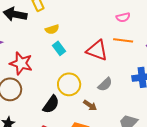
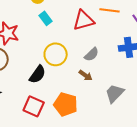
red triangle: (97, 50) -> (84, 20), turned -35
brown arrow: (90, 105) -> (86, 75), moved

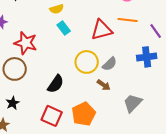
yellow circle: (56, 54) -> (87, 62), moved
orange pentagon: (66, 104) -> (84, 114), turned 30

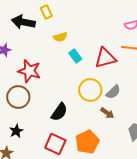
cyan rectangle: (64, 28) -> (75, 56), moved

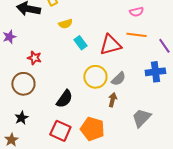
red star: (29, 71) -> (34, 58), size x0.6
brown arrow: (107, 113) -> (112, 100), turned -112
orange pentagon: (87, 142) -> (92, 129), turned -30

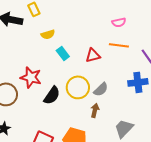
red triangle: (110, 45) -> (93, 55), size x0.7
red star: (34, 58) -> (31, 77), moved, size x1.5
black semicircle: (64, 99) -> (52, 95), moved

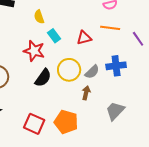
yellow semicircle: (48, 34) -> (39, 17), turned 88
red star: (31, 77) -> (34, 51), moved
blue cross: (138, 82) -> (116, 66), moved

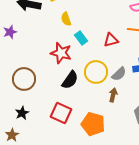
red square: (34, 124) -> (61, 113), moved

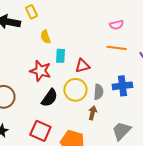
cyan rectangle: (81, 38) -> (60, 56), turned 40
red triangle: (111, 40) -> (82, 66), moved
gray semicircle: (119, 74) -> (98, 92), turned -42

